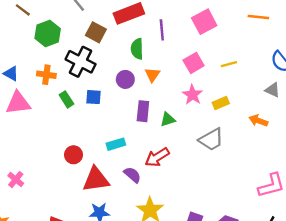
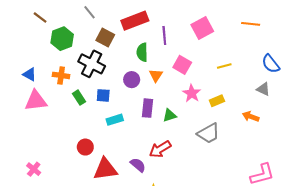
pink square: (194, 63) -> (182, 65), moved, turned -30
cyan rectangle: (116, 144) -> (115, 120), moved

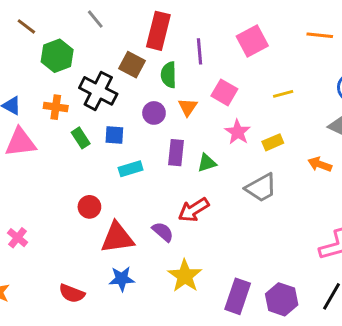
red rectangle: (135, 21) -> (158, 31), turned -55
brown square: (105, 38) -> (132, 65), moved

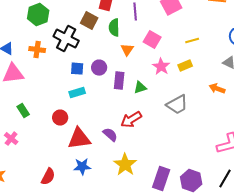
purple circle: (154, 113) -> (99, 68), moved
green rectangle: (81, 138) -> (23, 111), moved
yellow rectangle: (273, 142) -> (185, 66), moved
cyan rectangle: (131, 169) -> (77, 93), moved
red semicircle: (72, 293) -> (48, 177), turned -84

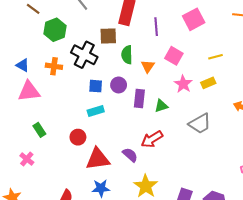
brown square: (89, 21) -> (108, 36), turned -30
green semicircle: (114, 28) -> (127, 55), moved

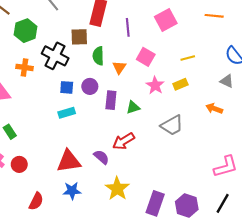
red circle: (78, 137) -> (19, 164), moved

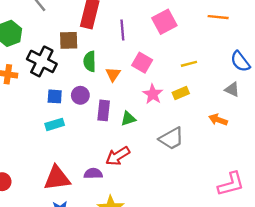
purple semicircle: (101, 157) -> (93, 174), turned -42

